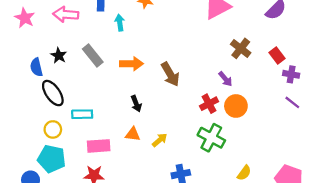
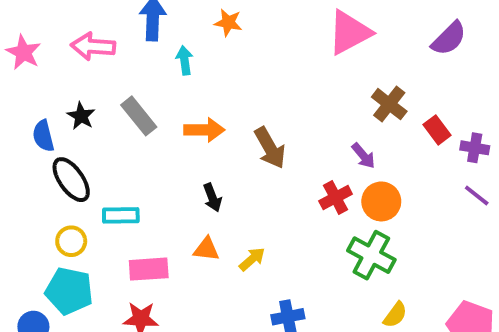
red rectangle: (277, 56) -> (437, 130), moved
green cross: (211, 138) -> (371, 255), moved

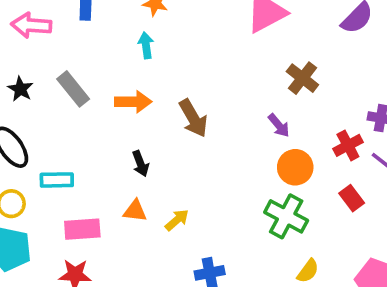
cyan arrow: (184, 60) -> (146, 45), moved
red rectangle: (437, 130) -> (352, 198), moved
red cross: (336, 197) -> (348, 145), moved

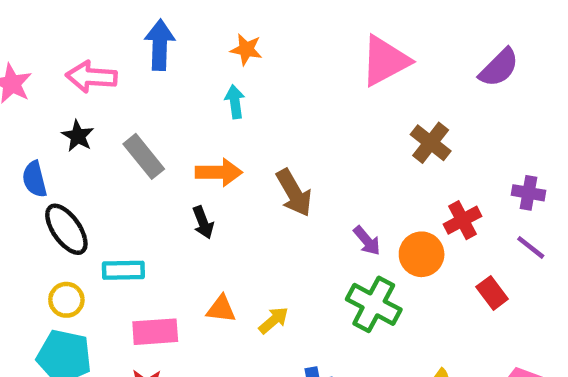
black star: (20, 89) -> (78, 136), moved
purple arrow: (279, 125) -> (367, 241), moved
red cross: (348, 145) -> (462, 220), moved
black arrow: (141, 164) -> (203, 222), moved
green cross: (286, 216) -> (374, 304), moved

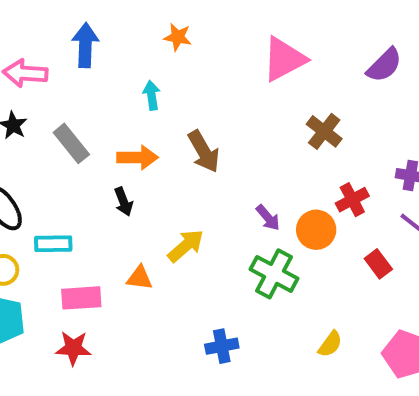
orange star: (246, 49) -> (178, 37), moved
brown arrow: (294, 193) -> (204, 151), moved
yellow arrow: (274, 320) -> (186, 246), moved, size x1.4

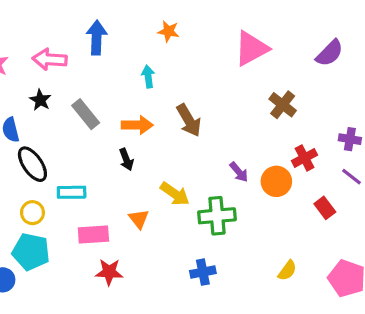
yellow arrow: (186, 246) -> (175, 194), turned 76
green cross: (274, 274) -> (217, 216), moved, turned -33
orange triangle: (140, 278) -> (139, 219), turned 45
red star: (73, 348) -> (109, 272), moved

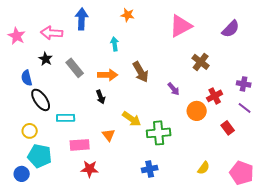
purple arrow: (239, 172) -> (174, 89), moved
yellow circle: (32, 213) -> (30, 131), moved

